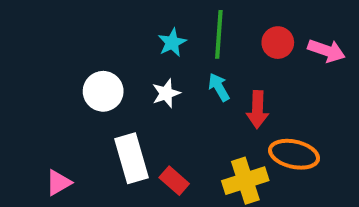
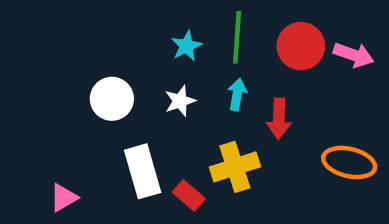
red circle: (278, 43) -> (301, 46), size x1.4
cyan arrow: (219, 87) -> (237, 94), turned 40
orange ellipse: (294, 154) -> (349, 162), moved
yellow cross: (245, 181) -> (235, 167), moved

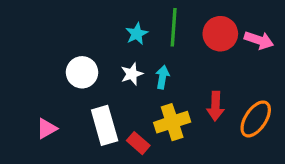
cyan arrow: (237, 94) -> (162, 77), moved
red arrow: (279, 119) -> (215, 106), moved
orange ellipse: (349, 162) -> (256, 119), turned -69
pink triangle: (64, 198) -> (47, 129), moved

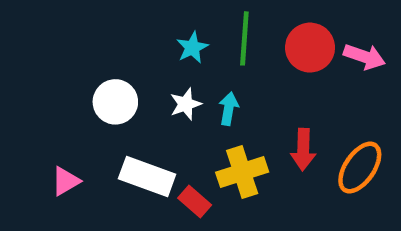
white rectangle: (105, 125) -> (147, 177), turned -54

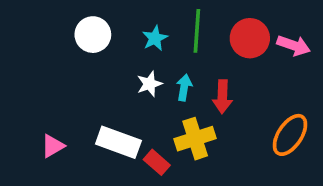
white circle: (115, 102) -> (93, 35), moved
red arrow: (303, 149) -> (222, 97), moved

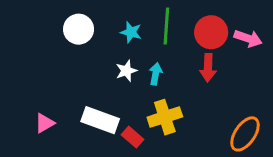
cyan star: (155, 38) -> (131, 32), turned -30
red arrow: (222, 97) -> (208, 68), moved
orange ellipse: (290, 135) -> (245, 134), moved

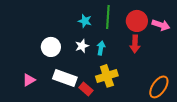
white circle: (79, 29) -> (51, 47), moved

